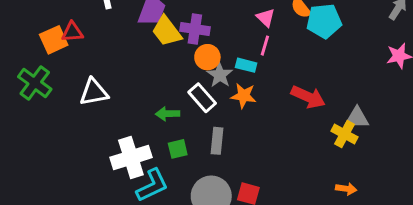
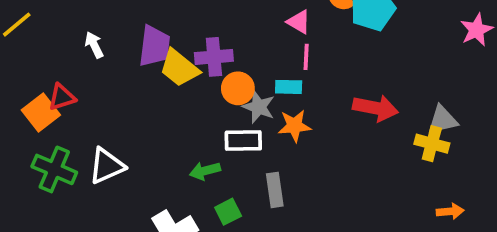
green cross: (35, 83) -> (54, 169), moved
white rectangle: (202, 98) -> (243, 141), turned -36

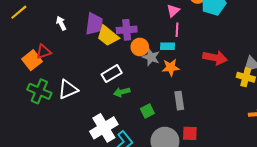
pink triangle: (299, 22) -> (173, 11), turned 48
white rectangle: (243, 141) -> (112, 74), moved, turned -30
gray rectangle: (275, 190) -> (179, 101), moved
green square: (228, 212) -> (147, 111), moved

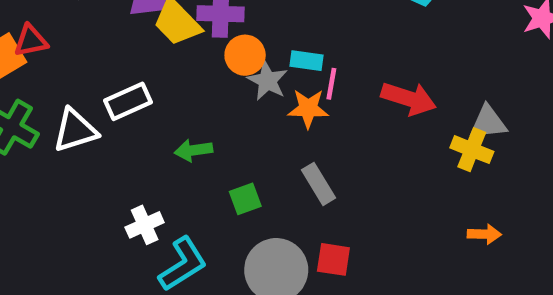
pink line: (177, 30) -> (331, 84), moved
white rectangle: (112, 74) -> (128, 101), moved
gray rectangle: (179, 101) -> (318, 184), turned -30
white cross: (104, 128) -> (145, 225), size x0.6

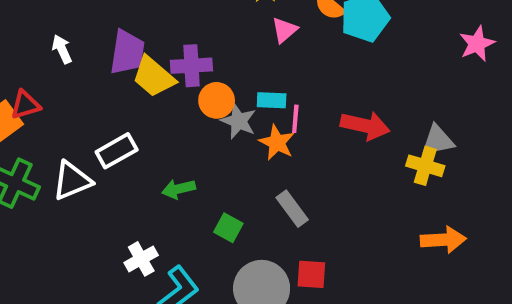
orange star: (308, 109) -> (277, 143), turned 30
green square: (245, 199) -> (228, 228), turned -36
orange arrow: (484, 234) -> (443, 240), size x1.5

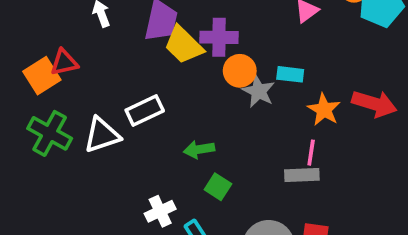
pink line: (295, 119) -> (311, 153), moved
orange star: (277, 143) -> (324, 110), moved
gray rectangle: (292, 209) -> (302, 175), turned -60
green square: (228, 228) -> (218, 187), moved

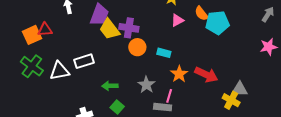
gray star: (258, 91) -> (146, 85), moved

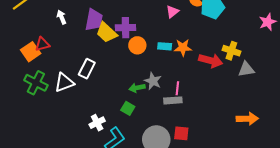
white rectangle: (84, 61) -> (87, 69), turned -36
orange star: (179, 74) -> (183, 48), moved, turned -30
green arrow: (110, 86) -> (137, 88), moved
yellow cross: (231, 100) -> (231, 51), moved

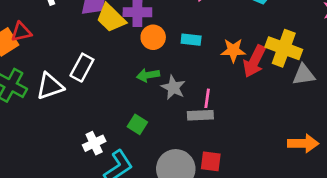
orange star: (183, 48) -> (233, 50), moved
yellow cross: (231, 51) -> (284, 48), size x1.4
red arrow: (211, 61) -> (254, 61), turned 100
green arrow: (137, 88) -> (148, 75), moved

